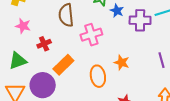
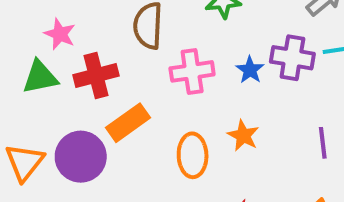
blue star: (117, 11) -> (250, 70), moved
red cross: (44, 44) -> (96, 75), size x1.5
green triangle: (18, 61) -> (40, 77), moved

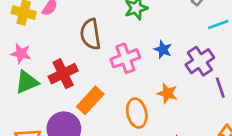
pink star: (60, 34) -> (21, 53), moved
purple cross: (292, 58) -> (200, 61), moved, turned -32

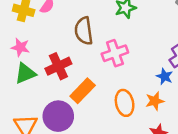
blue star: (163, 50) -> (165, 76), moved
orange star: (167, 93) -> (155, 101), moved, turned -30

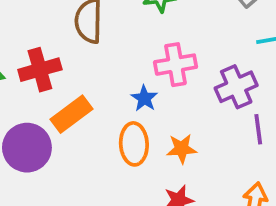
pink cross: (115, 53) -> (176, 65), moved
blue star: (165, 76) -> (144, 98), moved

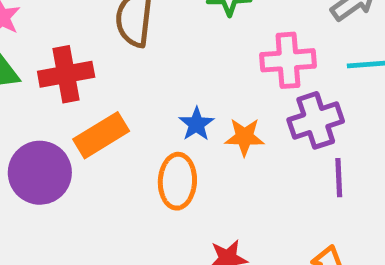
pink cross: (176, 65) -> (288, 60), moved
orange star: (182, 149) -> (244, 137), moved

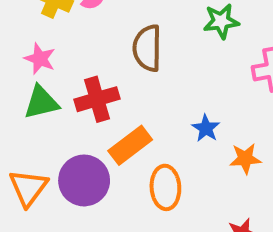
orange star: (244, 137) -> (245, 159), moved
orange ellipse: (177, 181) -> (165, 187), moved

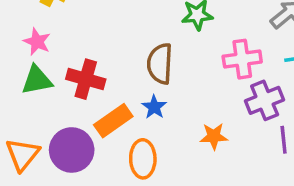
brown semicircle: (147, 48) -> (160, 64), moved
red cross: (97, 99) -> (86, 79), turned 30
blue star: (206, 128) -> (154, 107), moved

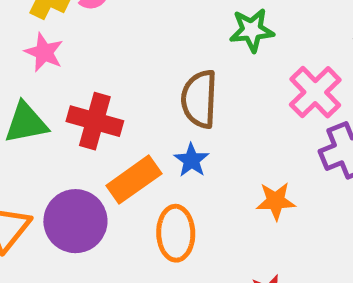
pink star: (37, 42) -> (44, 52), moved
pink cross: (242, 59) -> (315, 92), turned -36

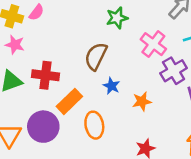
brown semicircle: (199, 99) -> (96, 56), turned 32
blue star: (191, 160) -> (111, 86), moved

